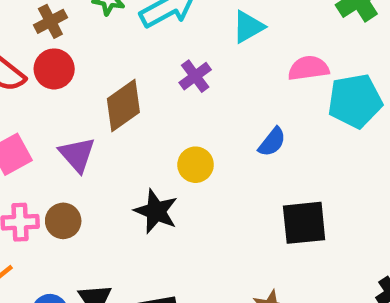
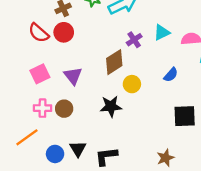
cyan triangle: (248, 27) -> (162, 32), moved
brown diamond: (123, 106) -> (114, 62), moved
black star: (156, 211) -> (111, 106), turned -30

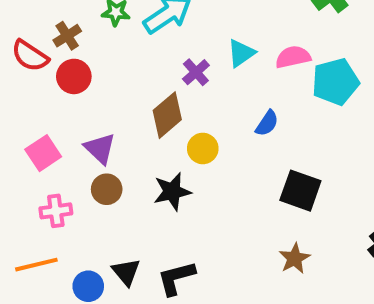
red semicircle: (39, 33) -> (30, 56), moved
brown circle: (64, 109) -> (107, 189), moved
black square: (185, 116) -> (300, 191), turned 30
orange line: (27, 137) -> (36, 265), turned 30
brown star: (165, 158) -> (295, 258), moved

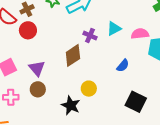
purple cross: (196, 72) -> (90, 36), turned -32
yellow circle: (203, 148) -> (89, 89), moved
black star: (172, 192) -> (71, 105), moved, turned 30

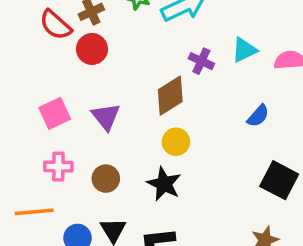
brown circle: (38, 89) -> (106, 179), moved
yellow circle: (89, 89) -> (176, 142), moved

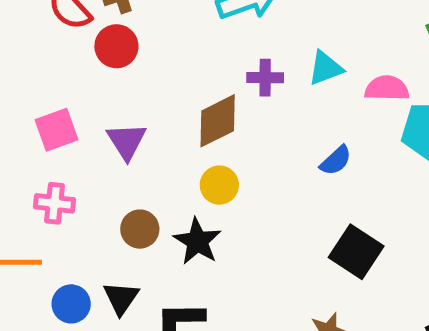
purple cross: (201, 61) -> (265, 78), turned -30
brown circle: (106, 179) -> (140, 229), moved

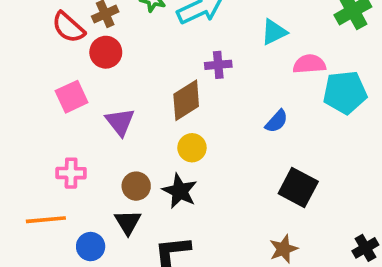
cyan triangle: (325, 68) -> (274, 32), moved
pink square: (57, 130) -> (72, 97), moved
black triangle: (121, 298) -> (128, 222), moved

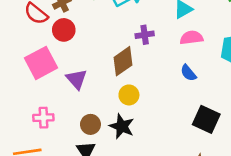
pink semicircle: (309, 64) -> (192, 38), moved
pink square: (72, 97) -> (41, 63), size x1.4
blue semicircle: (277, 121) -> (188, 73), turned 102

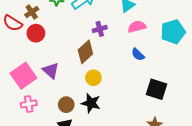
pink square: (41, 63) -> (23, 76), moved

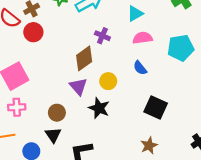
purple cross: (100, 29) -> (102, 36), turned 32
purple triangle: (51, 71) -> (78, 86), moved
yellow circle: (93, 78) -> (108, 81), moved
black star: (91, 103) -> (99, 108), moved

